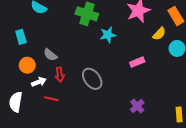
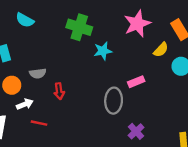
gray semicircle: (50, 55) -> (38, 73), turned -48
red arrow: (60, 75) -> (59, 91), moved
gray ellipse: (92, 79) -> (114, 101), moved, turned 40

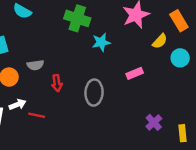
gray ellipse: (114, 101) -> (94, 93), moved
white arrow: (25, 104) -> (17, 105), moved
purple cross: (136, 131) -> (154, 122), moved

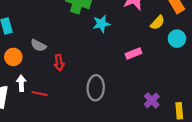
gray semicircle: (35, 65) -> (38, 45), turned 35
gray ellipse: (94, 93) -> (96, 88), moved
white arrow: (17, 105) -> (21, 83), turned -70

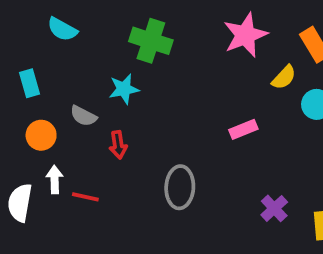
cyan star: (101, 24) -> (124, 89), moved

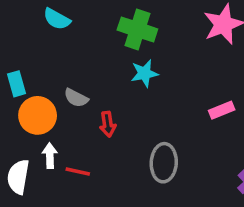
cyan rectangle: (30, 83) -> (16, 84), moved
cyan star: (124, 89) -> (144, 73), moved
orange circle: (41, 135) -> (38, 115), size x1.4

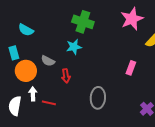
cyan semicircle: (57, 19) -> (26, 30), moved
cyan star: (144, 73) -> (74, 47), moved
pink rectangle: (222, 110) -> (131, 68), turned -48

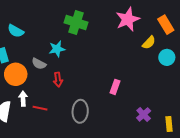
cyan star: (74, 47) -> (57, 49), moved
pink rectangle: (131, 68) -> (115, 87), moved
gray ellipse: (98, 98) -> (80, 111), moved

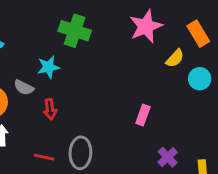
pink rectangle: (115, 87) -> (143, 115), moved
red line: (40, 108) -> (44, 157), moved

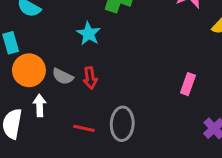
cyan star: (48, 67) -> (89, 34), turned -30
gray semicircle: (24, 87) -> (63, 76), moved

